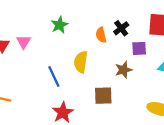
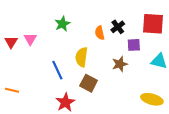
brown square: (103, 96) -> (89, 83), moved, turned 30

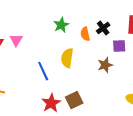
green star: (62, 24) -> (61, 25), moved
brown square: (89, 83) -> (74, 100), moved, turned 36

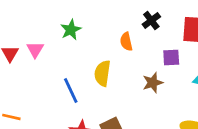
green star: (61, 25) -> (71, 30), moved
black cross: (103, 28) -> (151, 20), moved

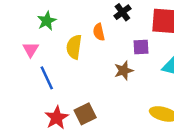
pink triangle: (35, 50) -> (31, 49), moved
yellow semicircle: (102, 73) -> (74, 47), moved

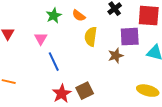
orange semicircle: (99, 32) -> (79, 16), moved, turned -40
yellow semicircle: (74, 47) -> (91, 37), moved
purple square: (141, 47) -> (130, 37), size x1.5

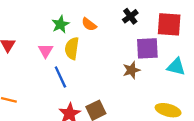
yellow semicircle: (91, 37) -> (72, 48), moved

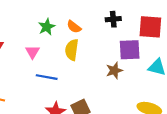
black cross: (130, 16) -> (113, 19), turned 32
yellow semicircle: (72, 48) -> (72, 50), moved
blue line: (60, 77) -> (47, 77), turned -55

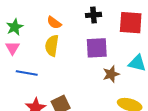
green star: (47, 27) -> (15, 27), moved
purple square: (130, 50) -> (97, 48), moved
brown star: (114, 70) -> (111, 74), moved

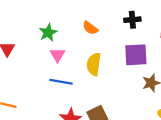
yellow semicircle: (52, 46) -> (94, 64), moved
pink triangle: (12, 48) -> (57, 55), moved

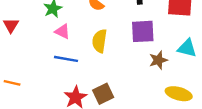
pink triangle: (57, 55) -> (62, 31), turned -35

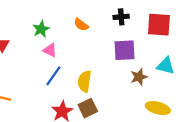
yellow semicircle: (100, 41) -> (84, 81), moved
blue line: (66, 59) -> (53, 76), turned -65

